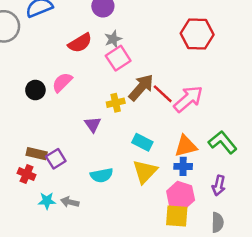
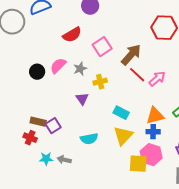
gray star: (113, 39) -> (80, 69), moved
brown arrow: (141, 87) -> (131, 55), moved
pink arrow: (188, 99) -> (157, 79), size x0.7
yellow square: (177, 216) -> (138, 164), moved

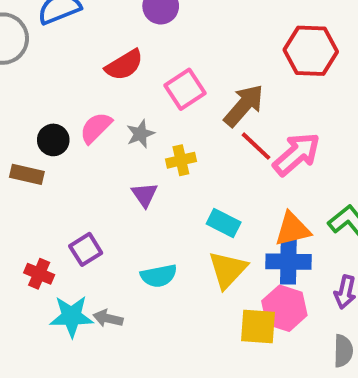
pink arrow: (157, 79) -> (297, 154), size x1.4
brown rectangle: (38, 122) -> (27, 174), moved
blue cross: (153, 132) -> (288, 262), size x1.5
cyan star: (46, 159) -> (71, 316), size x1.5

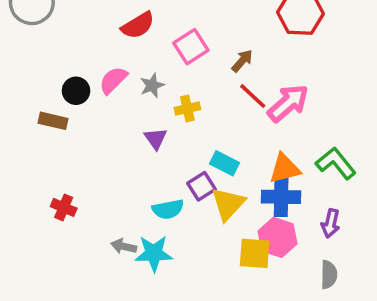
brown arrow: (244, 105) -> (242, 61), size x0.6
purple square: (86, 249) -> (202, 186), moved
cyan star: (71, 316) -> (154, 253), moved

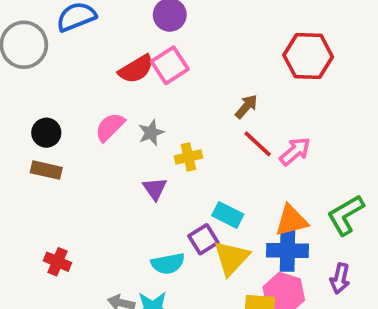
pink square: (191, 47) -> (170, 65), moved
black circle: (76, 91) -> (46, 133), moved
pink arrow: (288, 103) -> (295, 151), size x0.7
green L-shape: (336, 163) -> (346, 215), turned -81

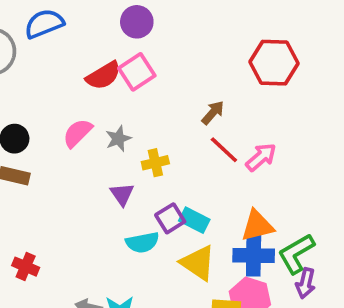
green L-shape: (346, 215) -> (296, 254), moved
purple square: (203, 239) -> (170, 218), moved
yellow triangle: (231, 258) -> (198, 263), turned -39
cyan semicircle: (168, 264) -> (142, 242), moved

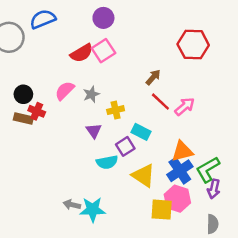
cyan rectangle: (194, 220) -> (141, 132), moved
blue cross: (254, 255) -> (180, 171), turned -35
red cross: (26, 267) -> (37, 111), moved

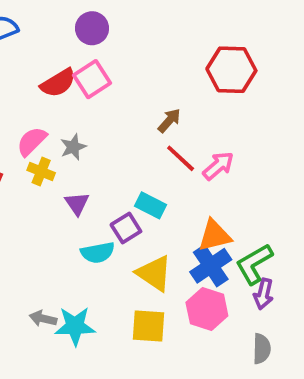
yellow cross: (116, 110) -> (41, 172), moved, turned 35
yellow square: (162, 210) -> (149, 326), moved

